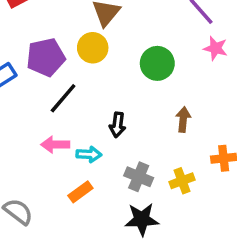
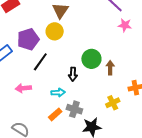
green circle: (157, 63) -> (91, 59), moved
pink arrow: (55, 145) -> (23, 88), moved
gray cross: (139, 177) -> (74, 109), moved

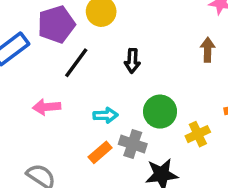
green circle: (91, 59) -> (160, 112), moved
brown arrow: (110, 68) -> (208, 50), moved
black arrow: (73, 74) -> (132, 61), moved

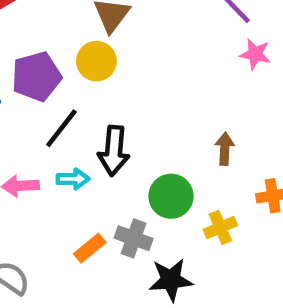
brown arrow: (208, 50) -> (225, 149), moved
black arrow: (132, 61) -> (114, 151), moved, size x1.5
cyan arrow: (105, 115) -> (73, 179), moved

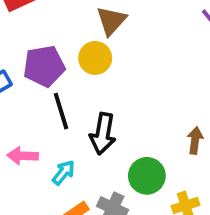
black line: (61, 128) -> (61, 111), turned -60
cyan arrow: (73, 179) -> (64, 173), moved, turned -56

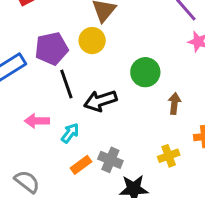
black arrow: (103, 134) -> (100, 101), turned 64
green circle: (147, 176) -> (145, 72), moved

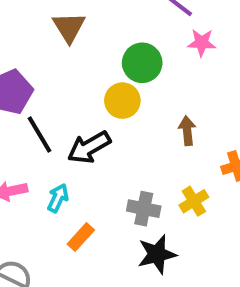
yellow circle: (92, 41) -> (122, 101), moved
green circle: (145, 72) -> (142, 63), moved
gray cross: (110, 160) -> (144, 209), moved

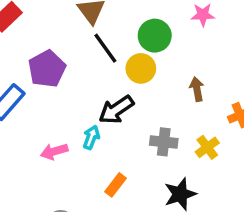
black line: (40, 134) -> (105, 48), moved
cyan arrow: (58, 198) -> (91, 137), moved
gray cross: (144, 209) -> (164, 142), moved

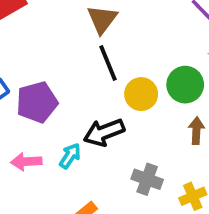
green circle: (155, 36) -> (185, 85), moved
purple pentagon: (47, 69) -> (37, 102), moved

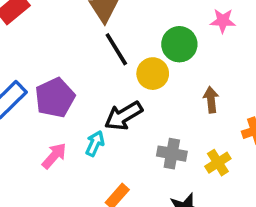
green circle: (185, 85) -> (179, 44), moved
pink arrow: (26, 162) -> (54, 156), turned 144

